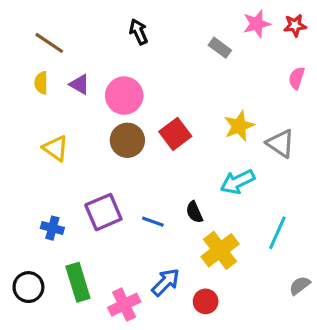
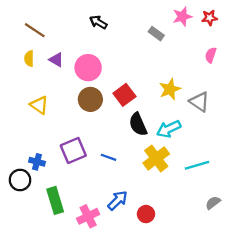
black arrow: (139, 32) -> (98, 22), turned -36
black semicircle: (194, 212) -> (138, 124), moved, size x1.5
cyan line: (277, 233) -> (197, 165), turned 50
yellow cross: (220, 250) -> (156, 158), moved
black circle: (28, 287) -> (20, 180), moved

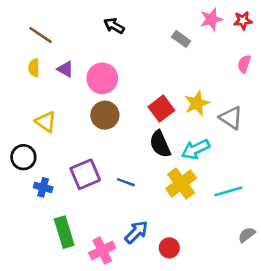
red square: (124, 95) -> (161, 109), moved
black circle: (20, 180) -> (23, 157), moved

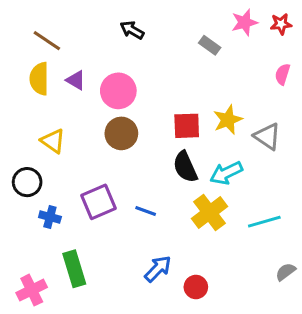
yellow semicircle: (34, 68) -> (39, 79), size x1.5
red square: (161, 109) -> (187, 126), turned 35
pink cross: (102, 250) -> (32, 290), moved

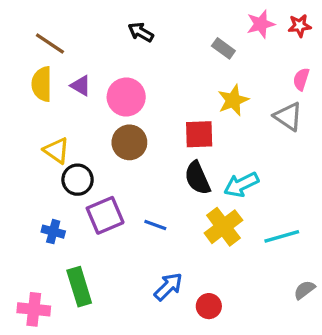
yellow star: (228, 120) -> (233, 100), moved
gray triangle: (267, 136) -> (288, 116), moved
black circle: (27, 182) -> (78, 180), moved
pink cross: (32, 290) -> (34, 309), turned 32

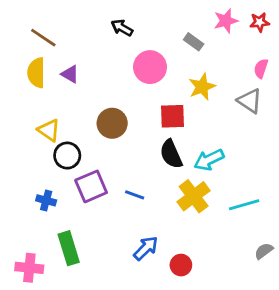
pink circle: (126, 97) -> (150, 67), moved

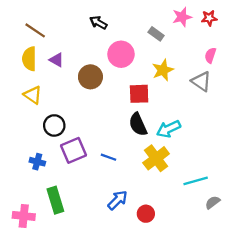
brown circle: (112, 123) -> (90, 77), moved
yellow triangle: (49, 130) -> (33, 95), moved
cyan line: (244, 205) -> (196, 181), moved

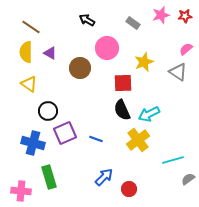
gray rectangle: (156, 34) -> (133, 23), moved
pink semicircle: (210, 55) -> (186, 49), turned 32
blue cross: (37, 162) -> (33, 143), size x1.6

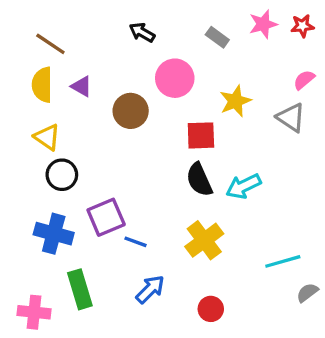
black circle: (48, 111) -> (62, 175), moved
blue line: (96, 139) -> (135, 242), moved
yellow cross: (138, 140) -> (204, 240), moved
blue arrow: (104, 177) -> (150, 289), moved

